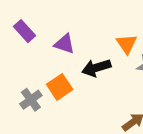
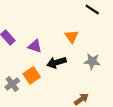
orange triangle: (127, 44) -> (72, 36), moved

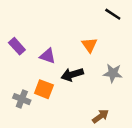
orange square: (32, 75) -> (44, 89), turned -35
gray cross: (12, 84) -> (22, 99), turned -32

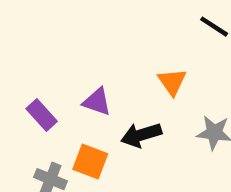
purple rectangle: (17, 46) -> (42, 115), moved

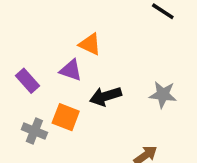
orange triangle: (172, 82) -> (90, 44), moved, turned -30

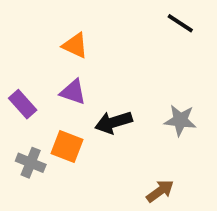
orange triangle: (90, 44) -> (75, 45), moved

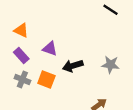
orange triangle: (75, 45) -> (21, 30), moved
gray cross: (31, 163) -> (22, 79), moved

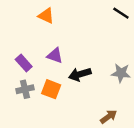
orange triangle: (21, 30) -> (46, 16), moved
gray cross: (22, 79) -> (25, 89), turned -35

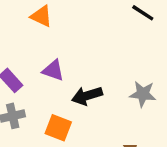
orange square: (51, 89) -> (58, 128), moved

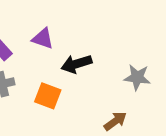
gray star: (143, 94) -> (137, 77), moved

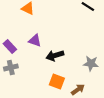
orange square: (48, 96) -> (57, 81), moved

